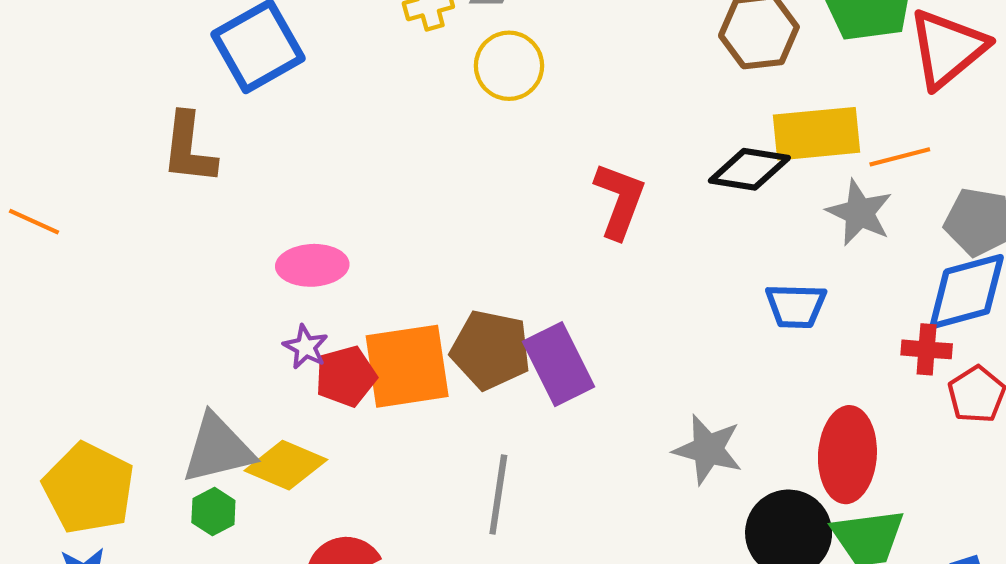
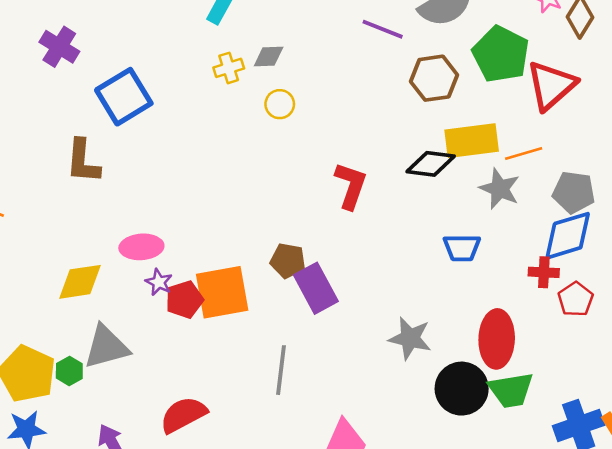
yellow circle: (509, 66) -> (280, 104), size x0.7
pink ellipse: (312, 265) -> (141, 247), moved
brown pentagon: (491, 350) -> (288, 261), moved, size x0.7
yellow diamond: (286, 465) -> (80, 282), moved, turned -30
green hexagon: (213, 512) -> (69, 371), moved

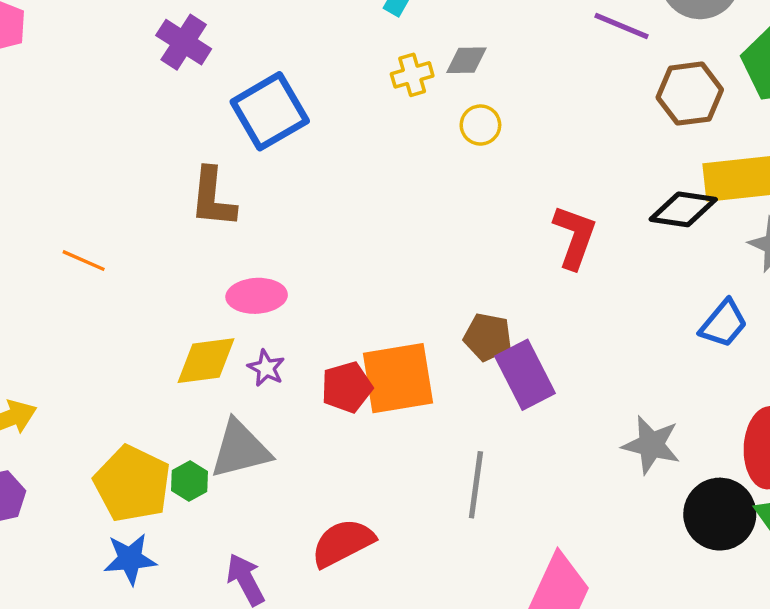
pink ellipse: (141, 247) -> (257, 296), moved
blue trapezoid: (462, 248) -> (724, 324), turned -51
purple star: (159, 282) -> (266, 368), moved

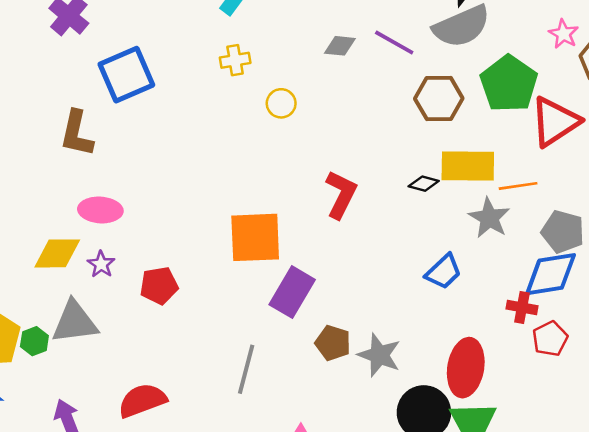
gray diamond: (466, 60) -> (340, 46), moved
black diamond: (683, 209) -> (424, 184), size x0.6
brown pentagon: (488, 337) -> (333, 343), moved
purple rectangle: (525, 375) -> (292, 292), turned 51
orange square: (398, 378) -> (255, 237), moved

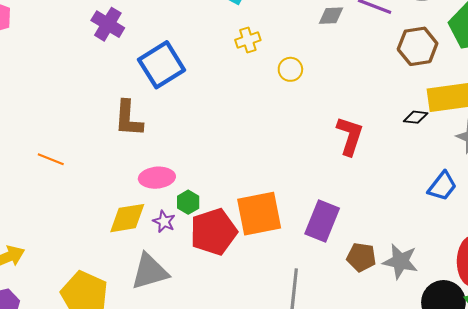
orange square: (255, 237) -> (259, 214), moved
red pentagon: (159, 286) -> (214, 232), size x1.5
green hexagon: (34, 341) -> (188, 202), moved

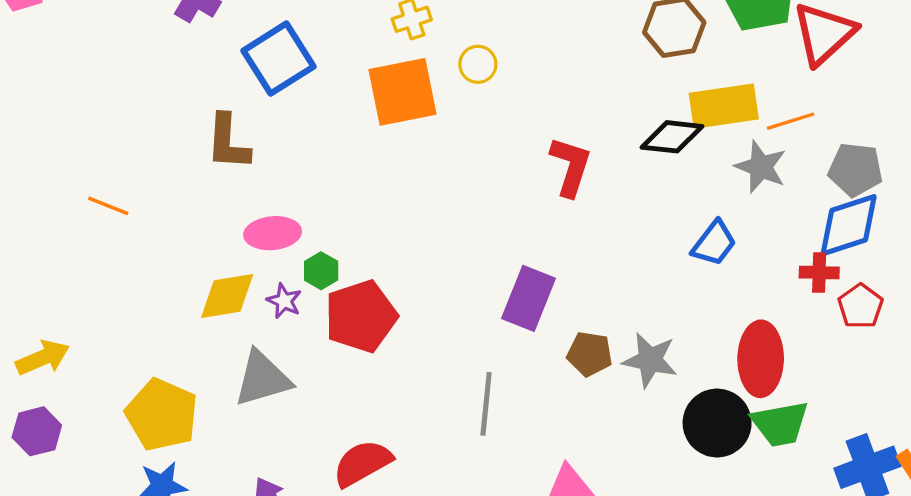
black diamond: (416, 117) -> (672, 137), size x1.6
orange square: (259, 214) -> (402, 92), moved

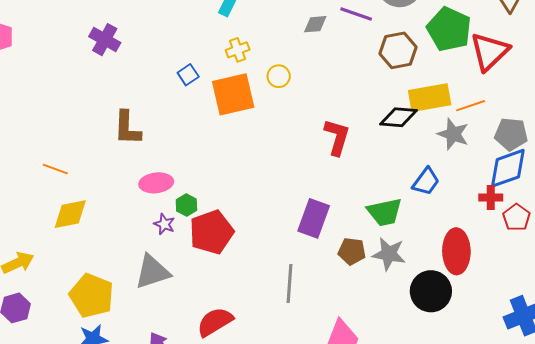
blue square: (279, 59) -> (188, 75), moved, size x0.5
yellow diamond: (227, 296) -> (70, 214), moved
green trapezoid: (780, 424) -> (385, 212), moved

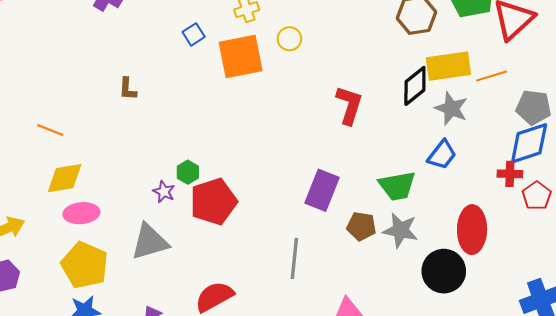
black diamond: (398, 117) -> (415, 86), turned -45
brown L-shape: (127, 128) -> (128, 89), size x0.6
gray star: (453, 134) -> (451, 108), moved
pink ellipse: (156, 183) -> (81, 213), moved

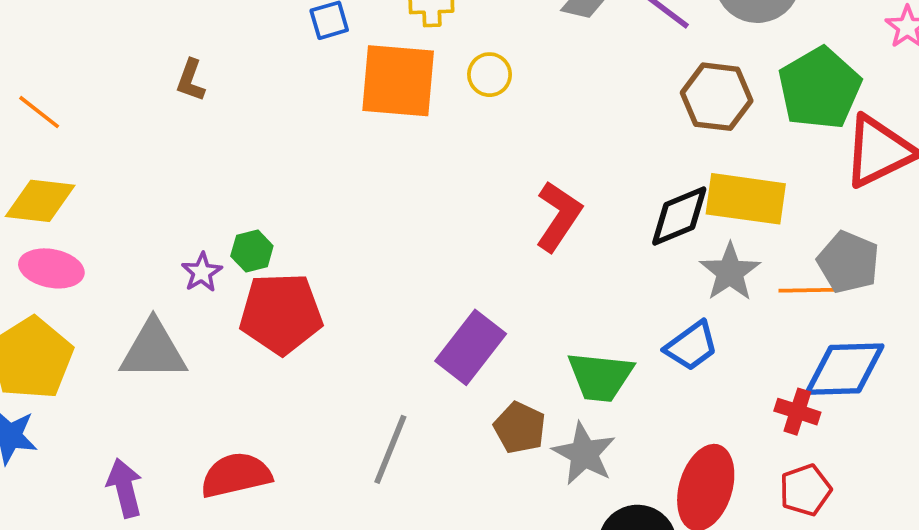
orange line: (492, 76) -> (807, 290), moved
gray pentagon: (534, 107) -> (848, 262), moved
red pentagon: (537, 196) -> (805, 490), moved

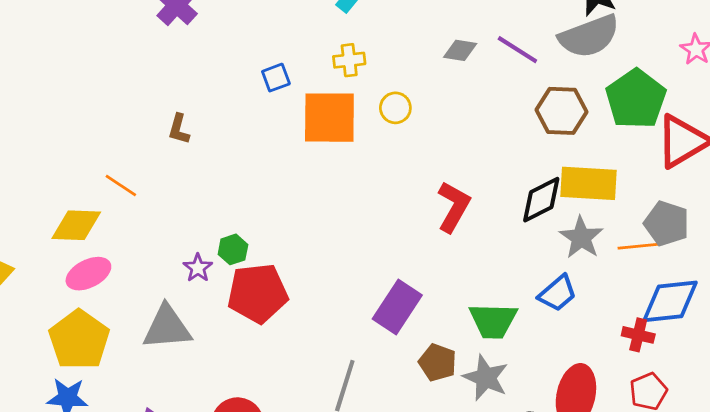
orange line: (39, 112) -> (121, 186), moved
pink ellipse: (51, 268) -> (88, 274), turned -33

